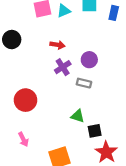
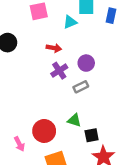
cyan triangle: (64, 11) -> (70, 22), moved
gray rectangle: (84, 83) -> (81, 87), turned -40
red circle: (26, 100) -> (44, 131), moved

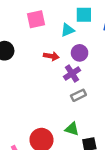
purple circle: (86, 63) -> (80, 53), moved
purple cross: (59, 71) -> (72, 74), moved

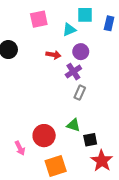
gray rectangle: (78, 95) -> (80, 93), turned -40

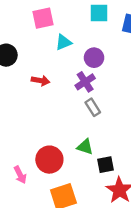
cyan triangle: (69, 30) -> (63, 42), moved
red arrow: (53, 55) -> (41, 81), moved
gray rectangle: (80, 93) -> (93, 107), turned -56

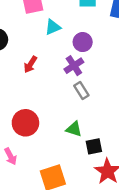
red arrow: (41, 81) -> (30, 64), turned 112
red circle: (49, 160) -> (25, 123), moved

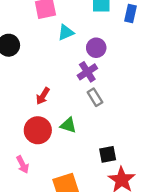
red arrow: (30, 64) -> (43, 96), moved
green triangle: (74, 129) -> (68, 125), moved

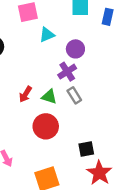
green triangle: (68, 125) -> (49, 97), moved
red circle: (38, 130) -> (46, 126), moved

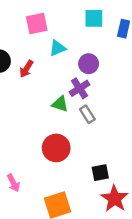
red arrow: (25, 94) -> (26, 69), moved
green triangle: (49, 97) -> (60, 104), moved

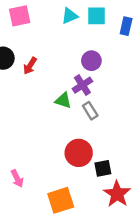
pink square: (37, 23) -> (20, 16), moved
cyan triangle: (57, 48) -> (70, 16), moved
red circle: (56, 148) -> (79, 153), moved

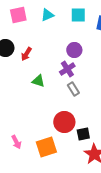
cyan triangle: (70, 16) -> (47, 15), moved
green triangle: (63, 100) -> (38, 81), moved
orange square: (61, 200) -> (46, 147), moved

